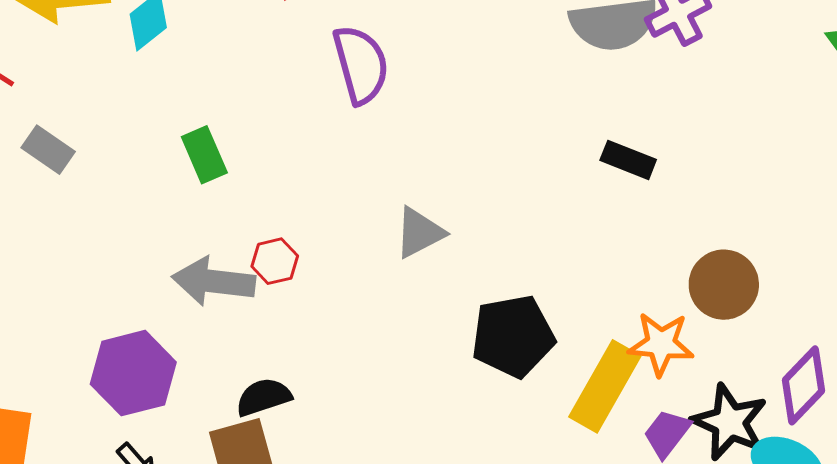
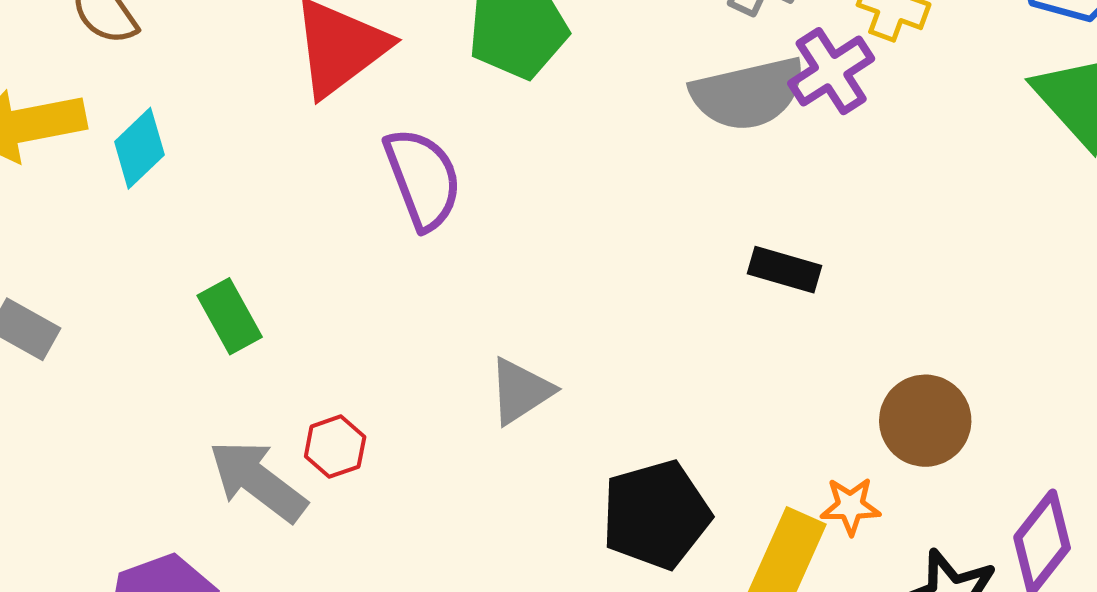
gray arrow: (214, 281) -> (258, 481), turned 36
orange star: (661, 344) -> (850, 506), size x0.7

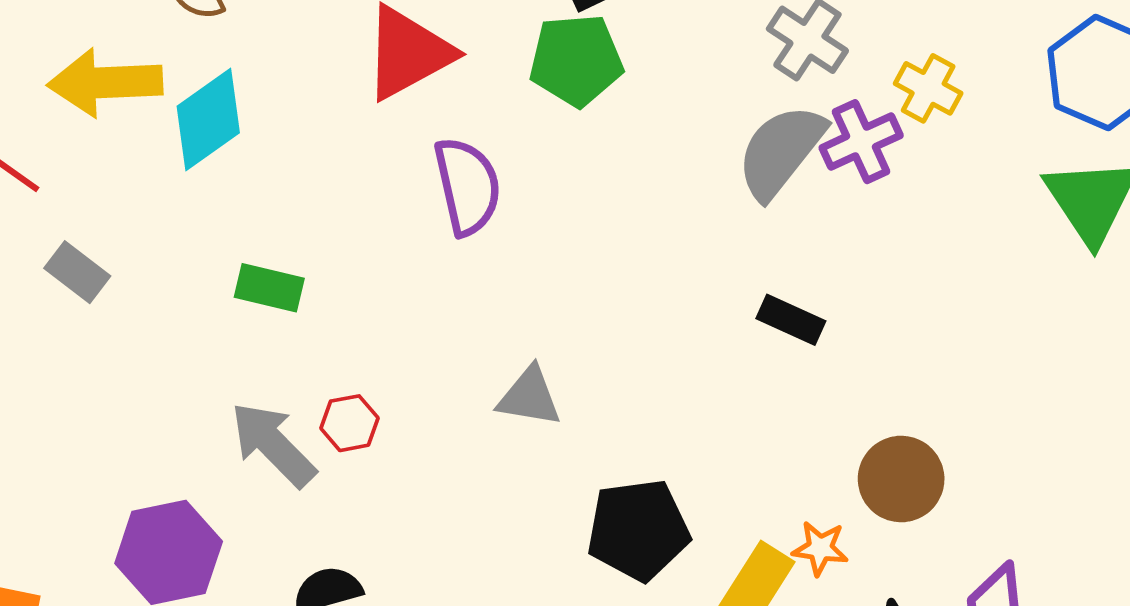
gray semicircle: (748, 94) -> (781, 151), turned 133
cyan diamond: (139, 148) -> (208, 120), size x1.4
green rectangle: (230, 316) -> (269, 288), turned -56
gray triangle: (521, 391) -> (529, 397), turned 34

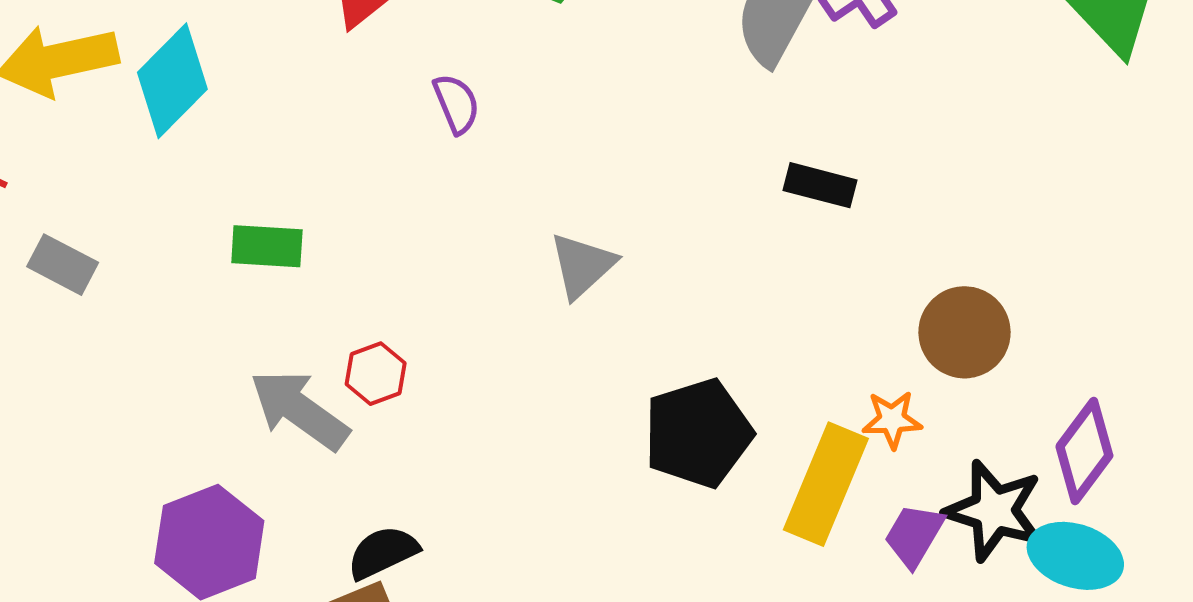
purple semicircle: (467, 186) -> (456, 104), size x0.6
gray triangle: (529, 397) -> (582, 265), moved, turned -42

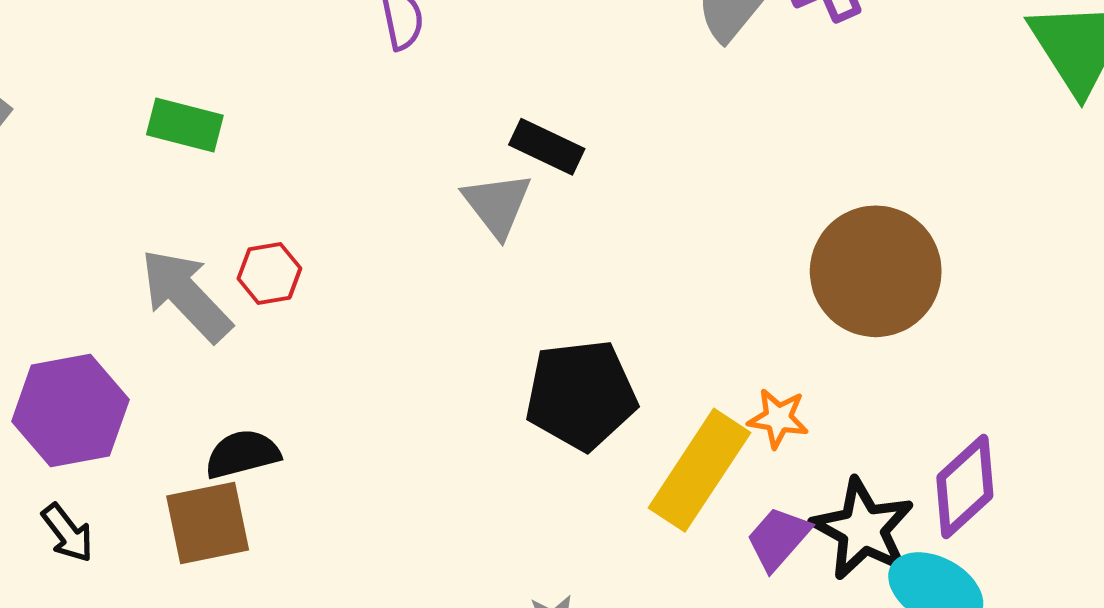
black rectangle: (820, 185) -> (547, 147), moved
gray triangle: (582, 265) -> (497, 205), turned -36
brown circle: (965, 332) -> (876, 271), moved, size x1.4

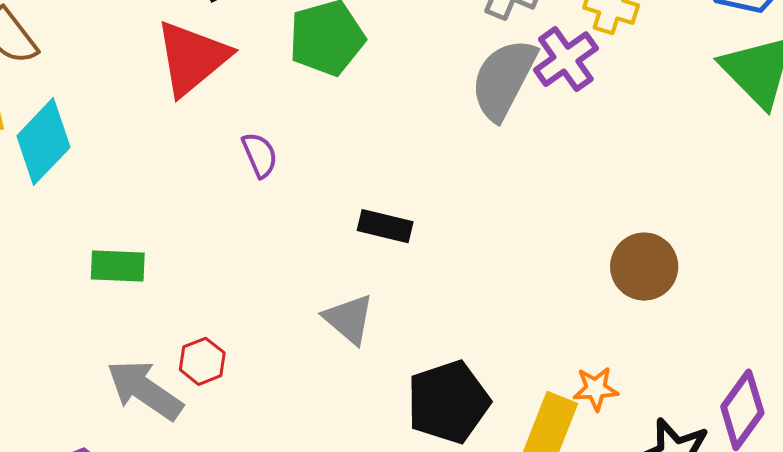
gray triangle: (497, 205) -> (349, 319), moved
brown circle: (876, 271) -> (644, 267), size x0.7

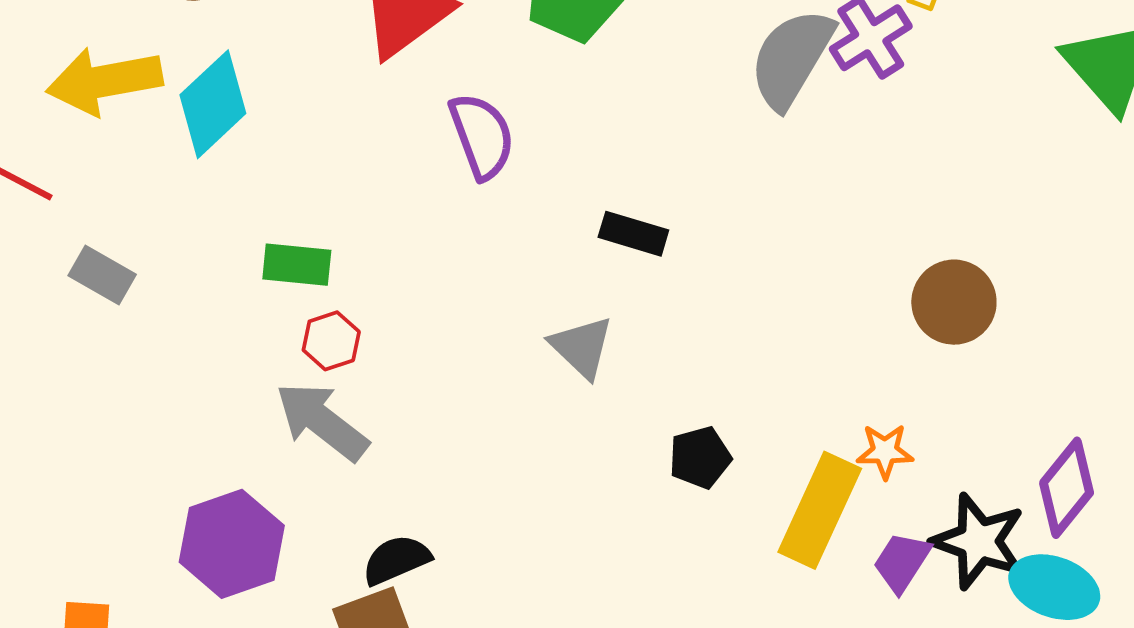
purple semicircle: (260, 155) -> (482, 136), size x1.5
red hexagon: (202, 361) -> (331, 341), moved
black pentagon: (448, 402) -> (700, 457), size x0.6

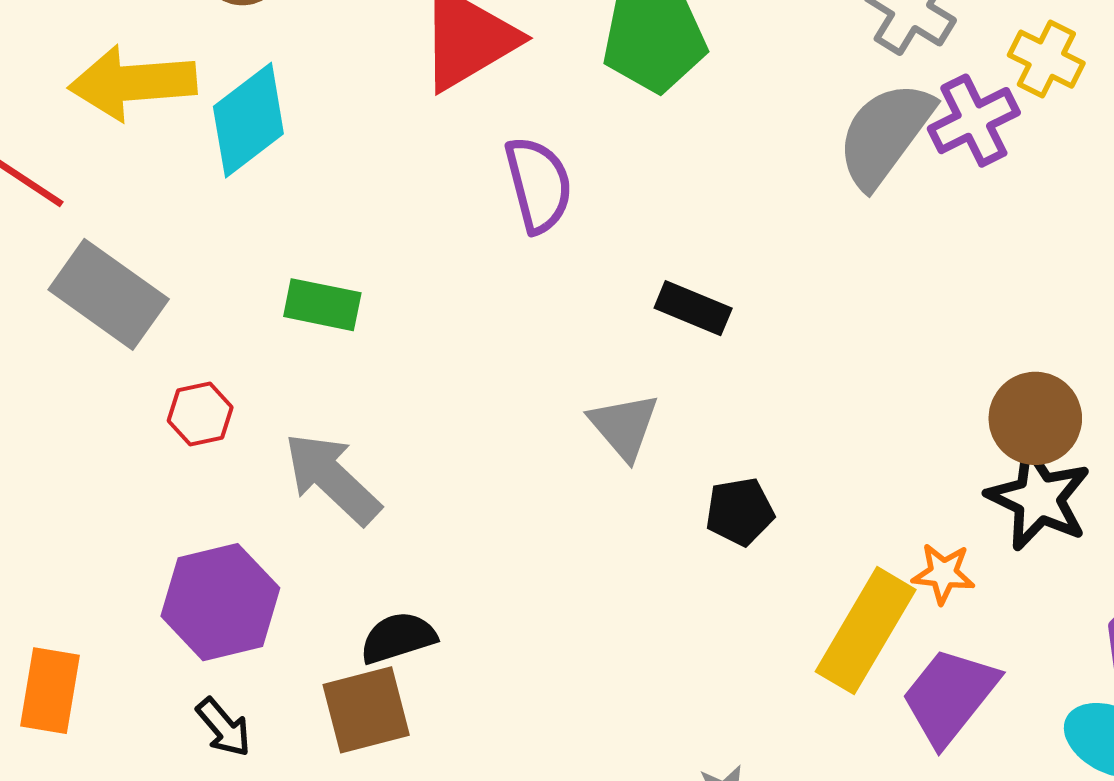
gray rectangle: (102, 275) -> (109, 294), size x1.6
red hexagon: (331, 341) -> (200, 414), moved
black pentagon: (700, 457) -> (740, 512), moved
black star: (979, 541) -> (1039, 498), moved
purple trapezoid: (902, 562) -> (950, 696), size x1.5

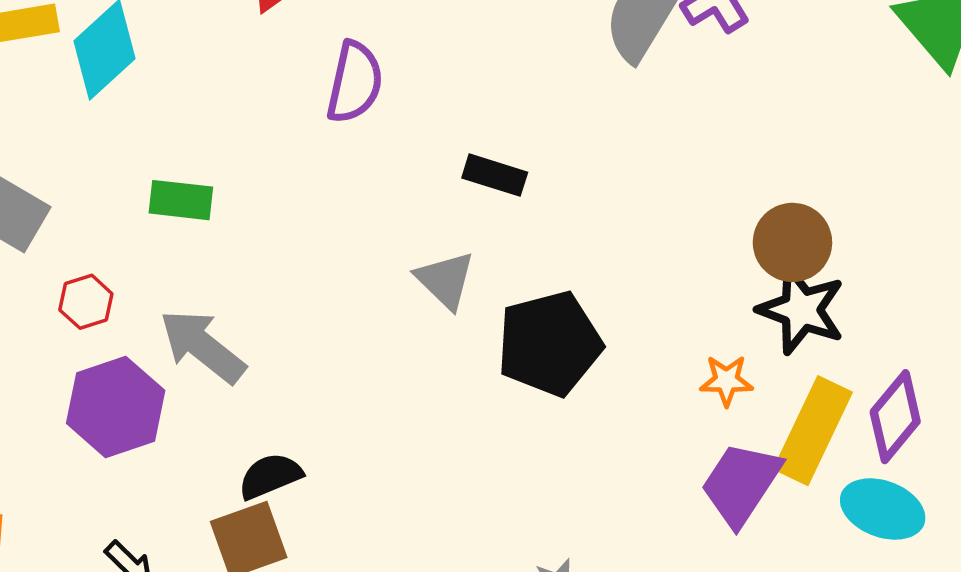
purple semicircle: (538, 185) -> (355, 82), turned 32
black pentagon: (740, 512) -> (550, 344), size x1.8
purple hexagon: (220, 602) -> (116, 407), moved
yellow rectangle: (866, 631) -> (813, 431), moved

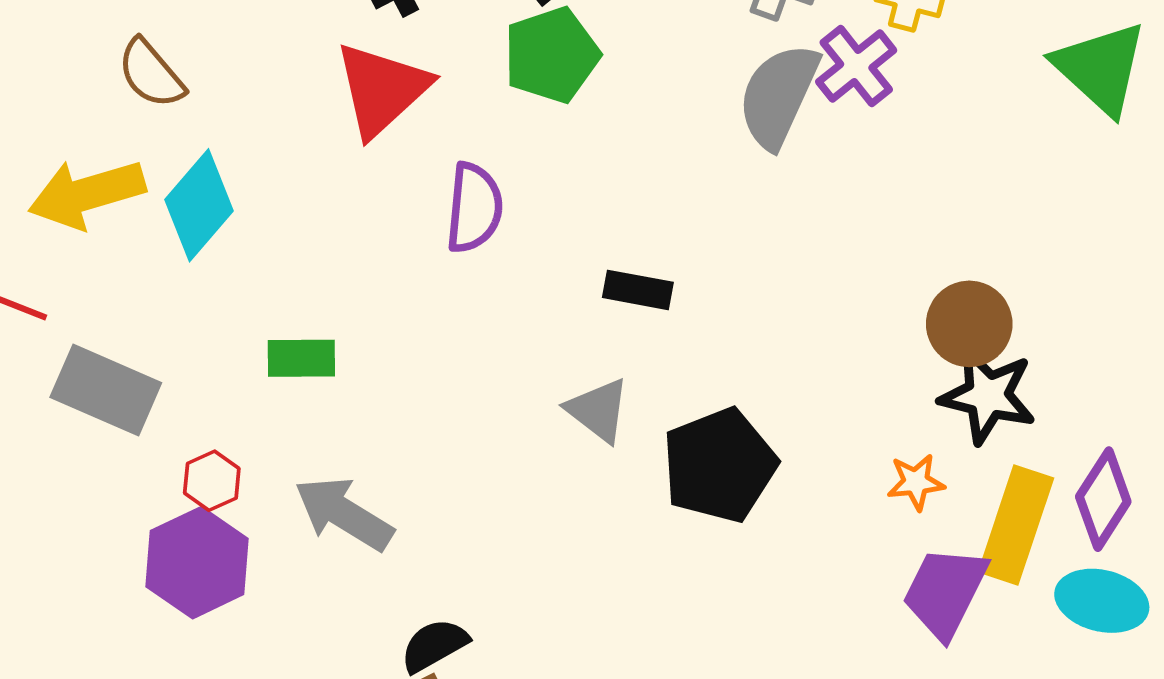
purple hexagon: (116, 407) -> (197, 563), moved

